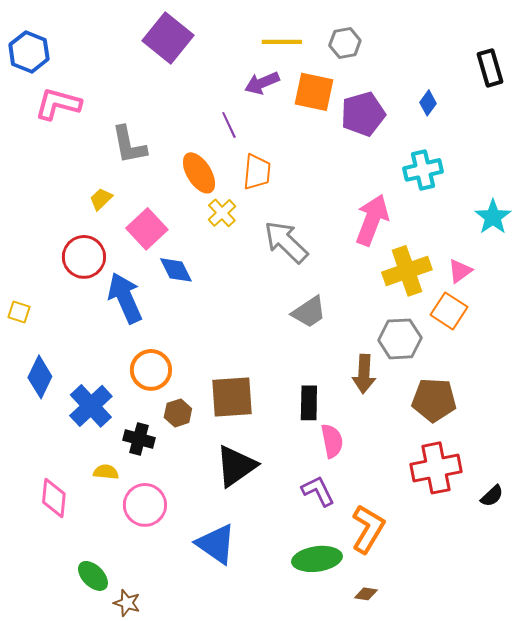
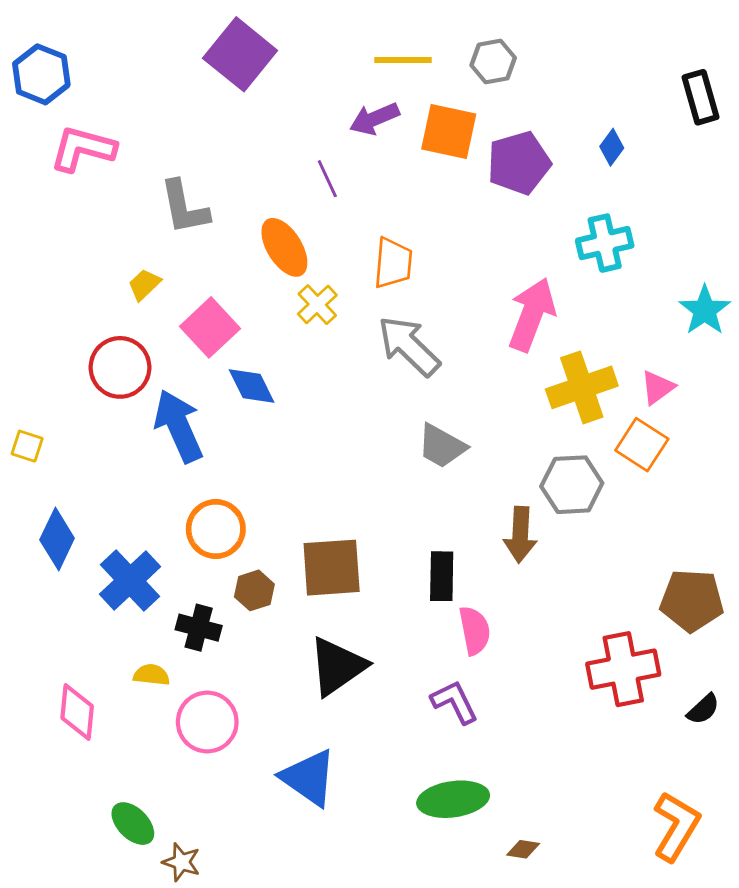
orange trapezoid: (257, 172) -> (393, 263), moved
gray trapezoid: (309, 312) -> (442, 446), turned 63
brown pentagon: (434, 400) -> (692, 600), moved
orange L-shape: (368, 529) -> (676, 826), moved

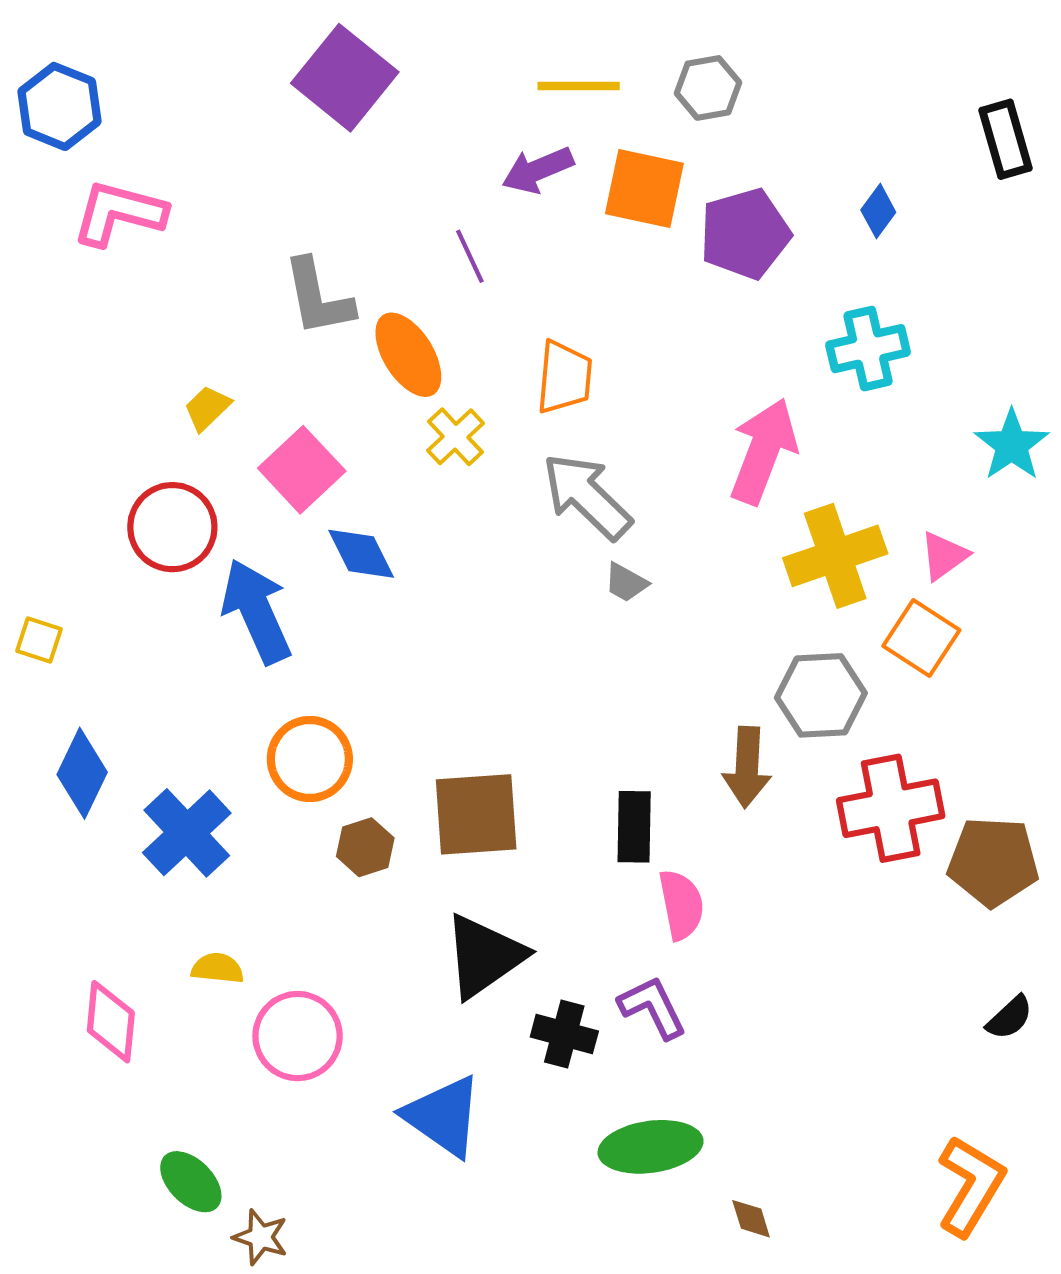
gray L-shape: (184, 207) -> (318, 297), moved
gray trapezoid: (442, 446) -> (626, 583), moved, size x0.6
black cross: (199, 628) -> (564, 1034), moved
red cross: (623, 669) -> (891, 808), moved
brown diamond: (523, 849) -> (751, 1219), turned 64

